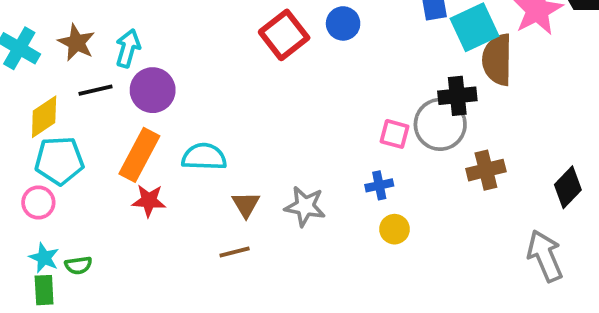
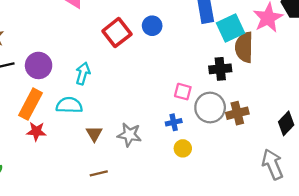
cyan arrow: (128, 48) -> (83, 73), moved
gray circle: (440, 124) -> (210, 107), moved
brown line: (235, 252) -> (99, 173), moved

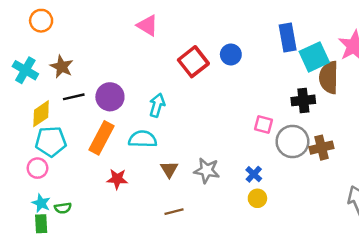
blue cross: (174, 122) -> (254, 174), moved, turned -35
red star: (36, 131) -> (117, 179), moved
yellow circle: (183, 148) -> (257, 198), moved

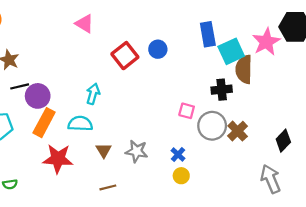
purple circle: (110, 97) -> (38, 96), moved
brown cross: (321, 148) -> (238, 131), turned -30
red star: (117, 179) -> (58, 159), size x1.6

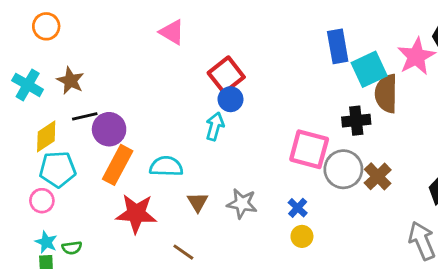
blue circle: (158, 49) -> (231, 99), moved
cyan arrow: (93, 94) -> (215, 126), moved
pink square: (187, 111) -> (309, 149), size x1.8
brown line: (108, 187) -> (183, 252), moved, turned 49

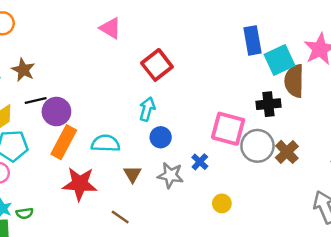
blue circle: (231, 99) -> (161, 137), moved
blue cross: (298, 208) -> (200, 162), moved

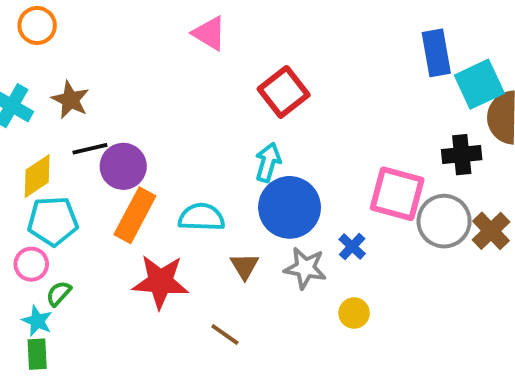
blue circle: (161, 137) -> (290, 207), size x1.8
yellow circle: (222, 203) -> (354, 313), moved
green semicircle: (25, 213) -> (59, 293), moved, turned 140

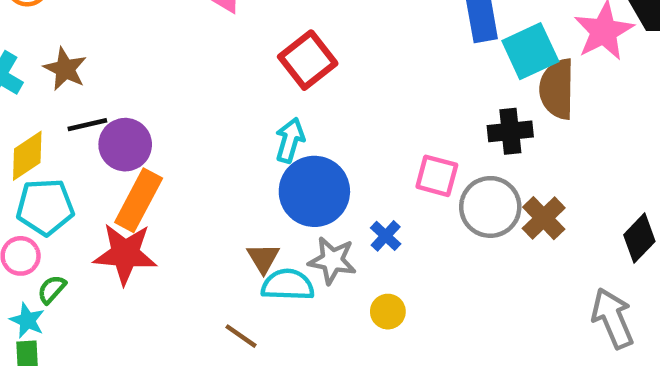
pink square: (397, 194) -> (437, 176), size x0.7
cyan semicircle: (201, 217) -> (288, 285), moved
red star: (160, 282) -> (125, 254), moved

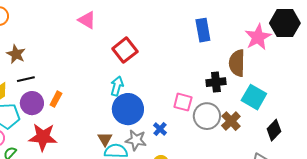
cyan square: (530, 51) -> (254, 97), moved, turned -35
purple circle: (125, 145) -> (32, 103), moved
orange rectangle: (139, 200) -> (56, 99), moved, size x0.6

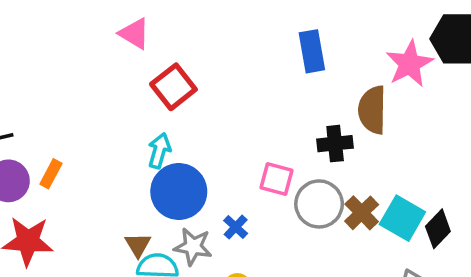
pink triangle: (87, 20) -> (134, 34), moved
cyan square: (254, 97) -> (402, 218), moved

